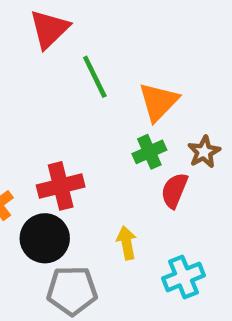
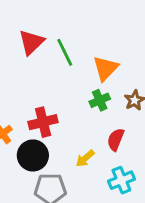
red triangle: (49, 29) -> (31, 42), moved
red semicircle: (174, 191) -> (116, 139), moved
yellow arrow: (127, 243) -> (85, 158), turned -120

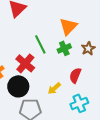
green line: (65, 52) -> (40, 44), moved
red cross: (43, 122) -> (25, 63), turned -36

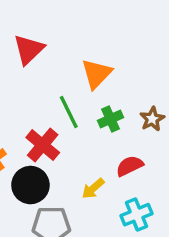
orange triangle: (68, 26) -> (97, 74), moved
red semicircle: (75, 75) -> (130, 166), turned 42

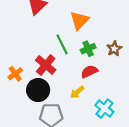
red semicircle: (130, 166) -> (89, 72), moved
cyan cross: (137, 215) -> (104, 109), turned -30

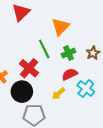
cyan cross: (104, 109) -> (86, 89), moved

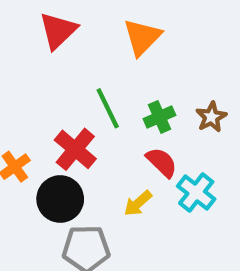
orange triangle: (60, 27) -> (142, 37), moved
red semicircle: (70, 74) -> (162, 162), turned 70

